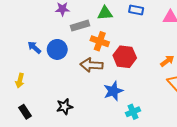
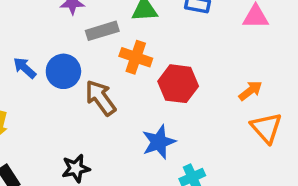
brown arrow: (91, 65) -> (100, 98), moved, turned 50

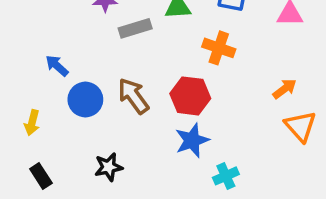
orange cross: (136, 57) -> (219, 48), moved
blue circle: (63, 71) -> (85, 100), moved
red hexagon: (178, 84) -> (190, 96), moved

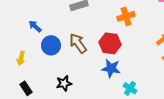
orange cross: (219, 48) -> (126, 16), turned -36
blue star: (192, 140) -> (111, 68), turned 30
cyan cross: (226, 176) -> (130, 88), turned -32

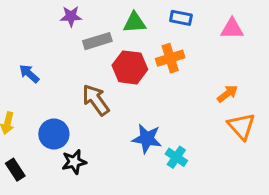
red hexagon: (110, 43) -> (130, 67), moved
blue circle: (51, 45) -> (54, 134), moved
cyan cross: (130, 88) -> (176, 157), moved

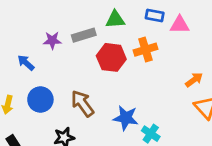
purple star: (71, 16) -> (52, 40), moved
pink triangle: (232, 29) -> (180, 25), moved
brown arrow: (96, 100) -> (82, 103), moved
blue circle: (54, 134) -> (40, 100), moved

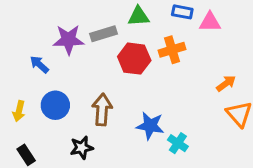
purple star: (52, 40) -> (68, 40), size x1.5
brown arrow: (82, 103) -> (102, 110), turned 40

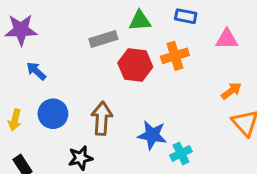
pink triangle: (210, 22) -> (227, 39), moved
purple star: (68, 40) -> (21, 30), moved
cyan cross: (178, 143) -> (181, 153), turned 30

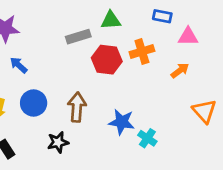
blue rectangle: (186, 16) -> (162, 16), moved
orange arrow: (231, 91) -> (180, 70), moved
cyan cross: (181, 153) -> (147, 138), turned -30

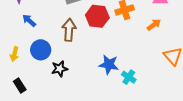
brown arrow: (77, 107) -> (69, 30), moved
black star: (58, 142) -> (60, 69), moved

